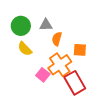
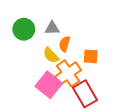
yellow semicircle: (25, 49) -> (51, 55), moved
pink square: (43, 75) -> (49, 85), size x1.6

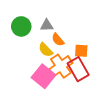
orange semicircle: (65, 44) -> (58, 40), turned -56
red rectangle: (85, 94) -> (78, 69), moved

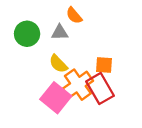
orange semicircle: (58, 40) -> (74, 15), moved

